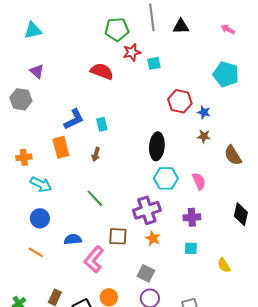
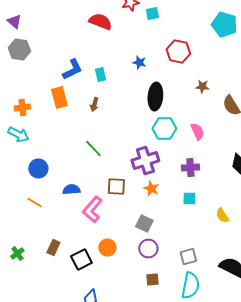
purple triangle: (37, 71) -> (14, 22), moved
blue star: (204, 112) -> (139, 62), moved
cyan arrow: (41, 184) -> (18, 134), moved

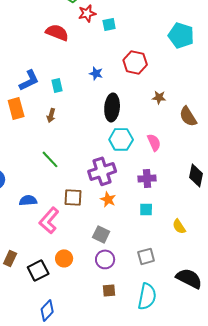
gray square: (188, 256) -> (146, 256), moved

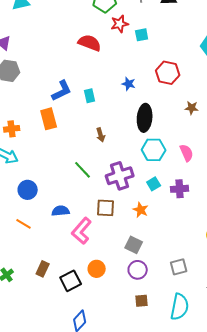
brown arrow: (51, 115) -> (101, 135), moved, turned -32
purple cross: (102, 171) -> (120, 176), moved
cyan square: (146, 209) -> (154, 184), moved, turned -32

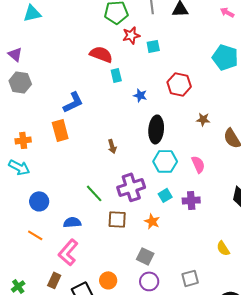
cyan rectangle: (90, 96) -> (116, 75), moved
green line: (83, 170) -> (94, 193), moved
pink L-shape: (82, 231) -> (68, 252), moved

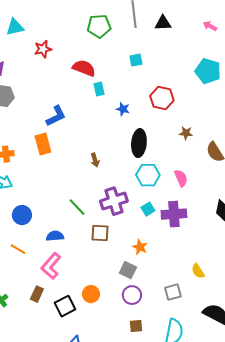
red star: (131, 35) -> (43, 49), moved
purple cross: (191, 200) -> (174, 214), size x1.4
orange star: (152, 221) -> (140, 247), moved
yellow semicircle: (223, 248) -> (198, 271), moved

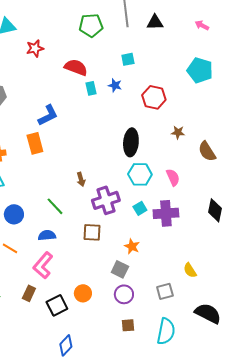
blue star: (123, 109) -> (115, 85), moved
brown arrow: (95, 160) -> (81, 179), moved
green line: (77, 207) -> (55, 206), moved

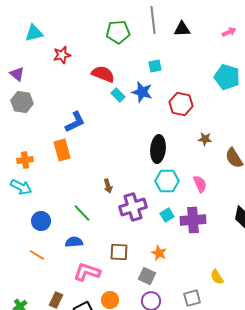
pink arrow: (202, 25) -> (229, 32), turned 128
blue star: (115, 85) -> (142, 92), size x1.5
cyan rectangle: (91, 88) -> (118, 95), turned -32
brown square: (92, 232) -> (119, 252), moved
pink L-shape: (43, 265) -> (87, 272), moved, turned 68

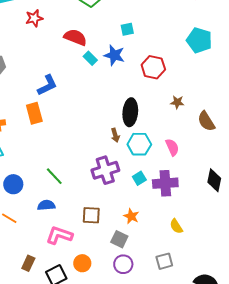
brown arrow: (108, 186) -> (115, 135), moved
yellow semicircle: (217, 277) -> (176, 226), moved

